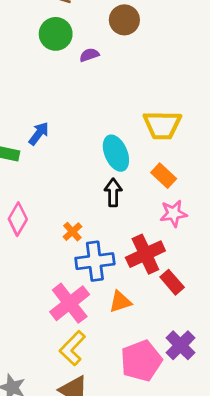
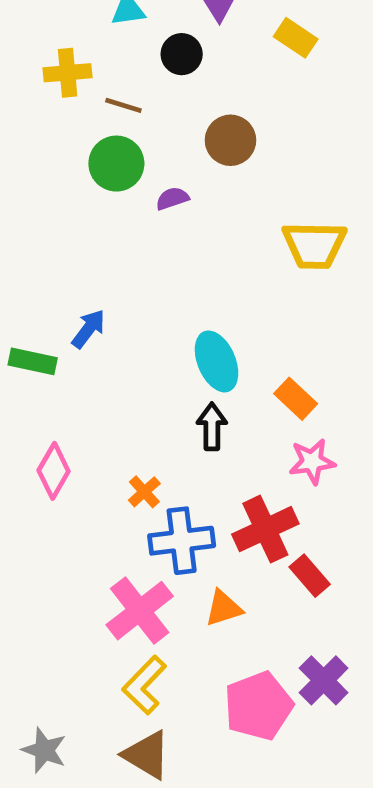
yellow trapezoid: (162, 125) -> (314, 245), moved

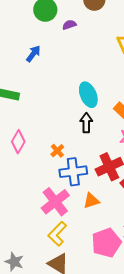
blue arrow: (88, 329) -> (33, 54), moved

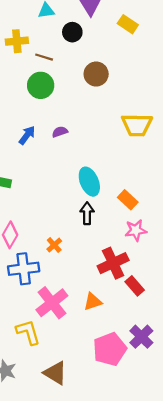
purple semicircle: (69, 25) -> (60, 132), moved
blue cross: (73, 172) -> (24, 269), moved
yellow L-shape: (57, 234) -> (28, 332), moved, turned 120

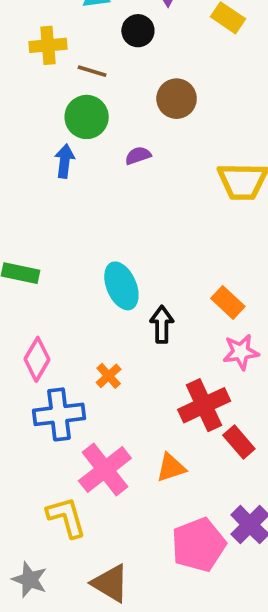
purple semicircle: (60, 132) -> (138, 156), moved
blue arrow: (27, 135) -> (65, 161), moved, turned -30
cyan ellipse: (89, 182) -> (121, 286), moved

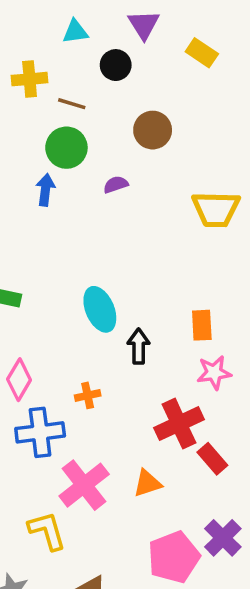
orange rectangle: (228, 302) -> (202, 325), turned 44
orange cross: (109, 376) -> (88, 395), turned 30

